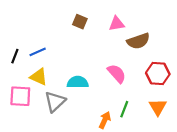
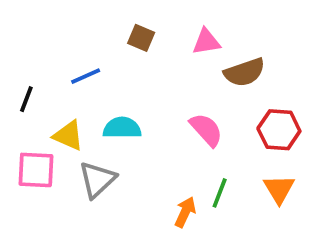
blue line: (38, 52) -> (86, 76), moved
cyan semicircle: (78, 82) -> (122, 128), moved

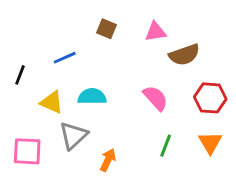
pink square: (36, 170) -> (27, 151), moved
orange arrow: (185, 212) -> (108, 160), moved

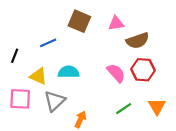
brown square: (106, 29) -> (79, 21), size x1.5
red hexagon: (210, 98) -> (143, 70), moved
green line: (166, 146) -> (124, 109), turned 35
pink square: (27, 151) -> (20, 99), moved

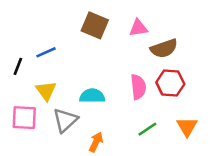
blue line: (48, 43) -> (46, 52), moved
cyan semicircle: (69, 72) -> (92, 96), moved
pink semicircle: (116, 73) -> (138, 87), turned 36
yellow triangle: (38, 76) -> (46, 91), turned 30

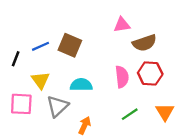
brown square: (95, 25) -> (70, 45), moved

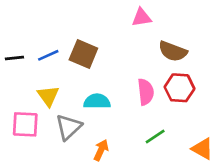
pink triangle: (122, 25) -> (142, 17), moved
brown semicircle: (145, 43) -> (173, 51), turned 40
black line: (16, 59) -> (14, 58), moved, turned 63
orange triangle: (165, 112) -> (202, 149), moved, turned -30

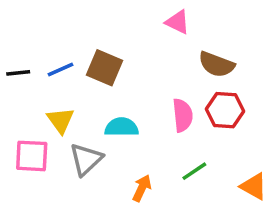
pink triangle: (142, 17) -> (177, 22), turned 35
orange arrow: (101, 150) -> (142, 188), moved

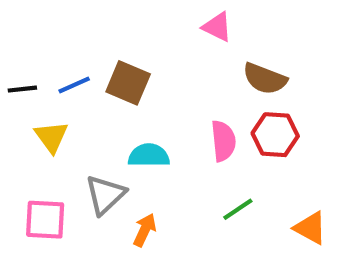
yellow triangle: (61, 120) -> (51, 137), moved
pink square: (32, 156) -> (45, 220), moved
orange arrow: (142, 188) -> (145, 230), moved

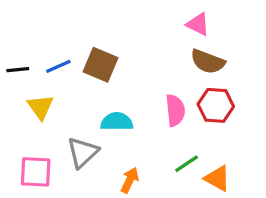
pink triangle: (217, 27) -> (198, 24), moved
orange triangle: (310, 228) -> (217, 178), moved
orange arrow: (145, 230) -> (130, 180), moved

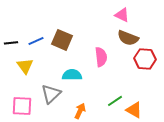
red hexagon: (216, 105) -> (145, 59), moved
pink semicircle: (175, 110) -> (101, 57), moved

